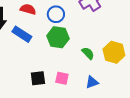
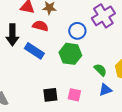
blue circle: (56, 14) -> (77, 31), moved
blue triangle: (92, 82) -> (105, 90), moved

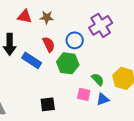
red semicircle: (40, 26) -> (49, 44), moved, turned 49
pink square: (74, 95) -> (84, 94), moved

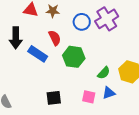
blue circle: (75, 40) -> (82, 22), moved
green semicircle: (98, 79) -> (104, 73), turned 88
pink square: (84, 94) -> (89, 97), moved

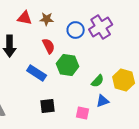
blue rectangle: (38, 54) -> (37, 73), moved
pink square: (89, 97) -> (83, 113), moved

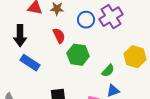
blue rectangle: (37, 73) -> (30, 63), moved
yellow hexagon: (124, 80) -> (135, 57), moved

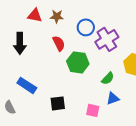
purple cross: (111, 17) -> (107, 39), moved
blue rectangle: (30, 63) -> (27, 85), moved

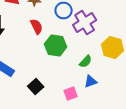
black square: (58, 103) -> (36, 86), turned -35
pink square: (93, 110) -> (71, 94), turned -32

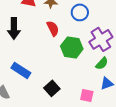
purple cross: (85, 22) -> (101, 39), moved
pink square: (71, 94) -> (87, 95), turned 32

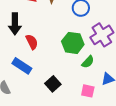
red semicircle: (53, 28) -> (32, 42), moved
green semicircle: (102, 63) -> (88, 62), moved

